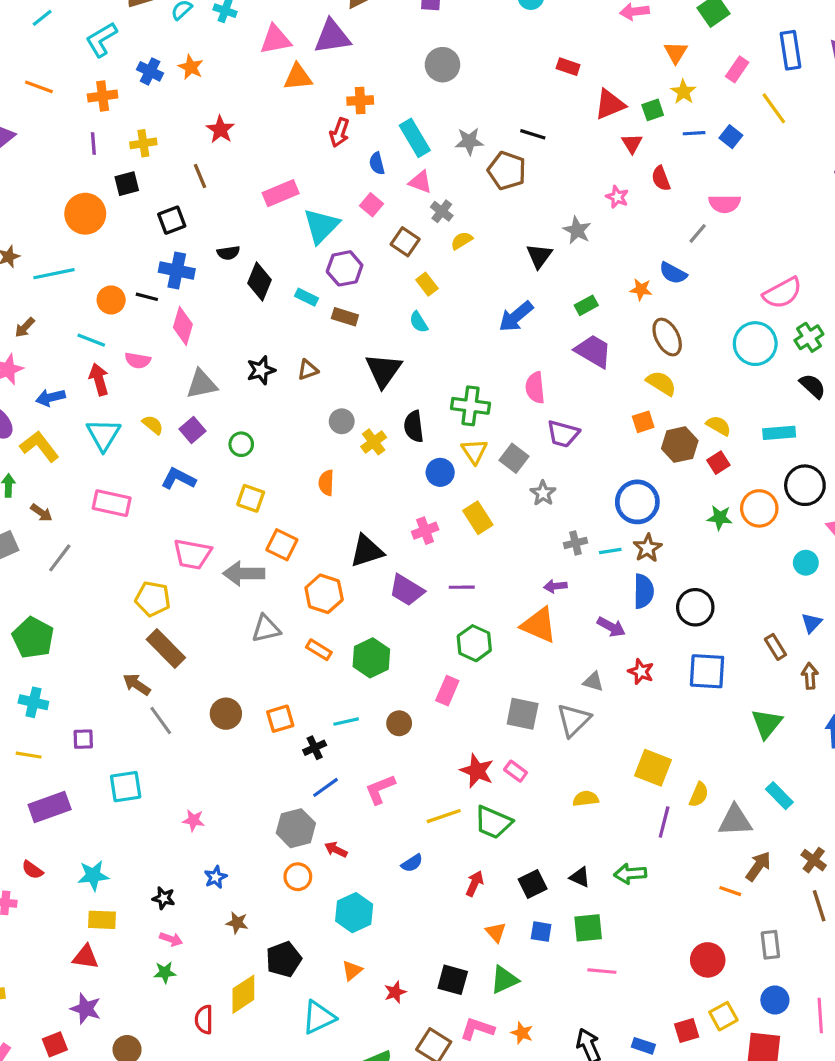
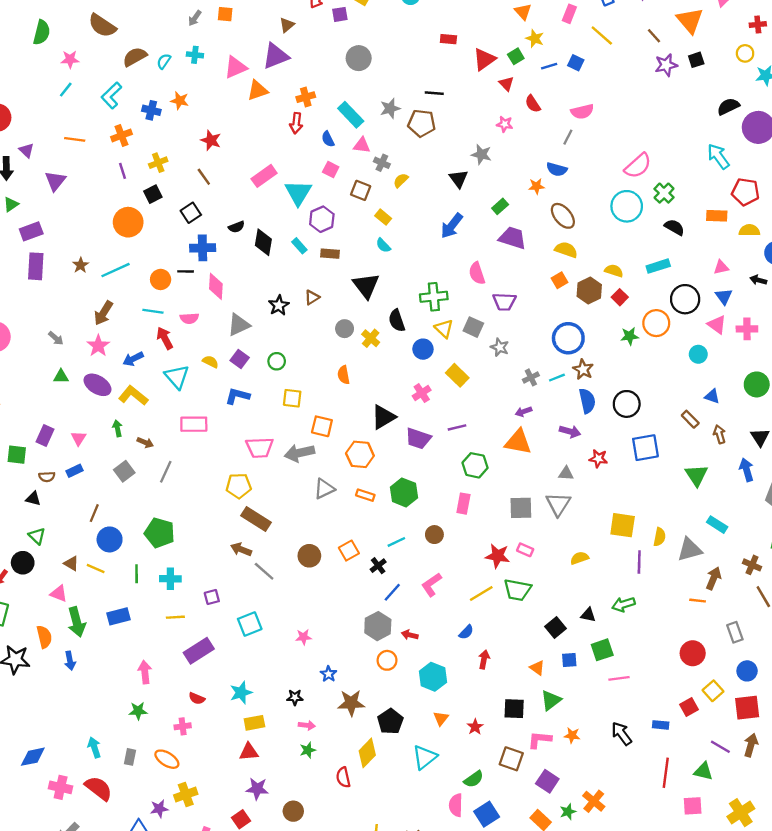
cyan rectangle: (306, 297) -> (299, 246), turned 35
brown arrow: (25, 327) -> (103, 313), size x1.5
blue triangle: (812, 623) -> (712, 396), turned -42
red arrow: (475, 883) -> (484, 659), moved
brown star: (237, 923) -> (351, 703), size x1.6

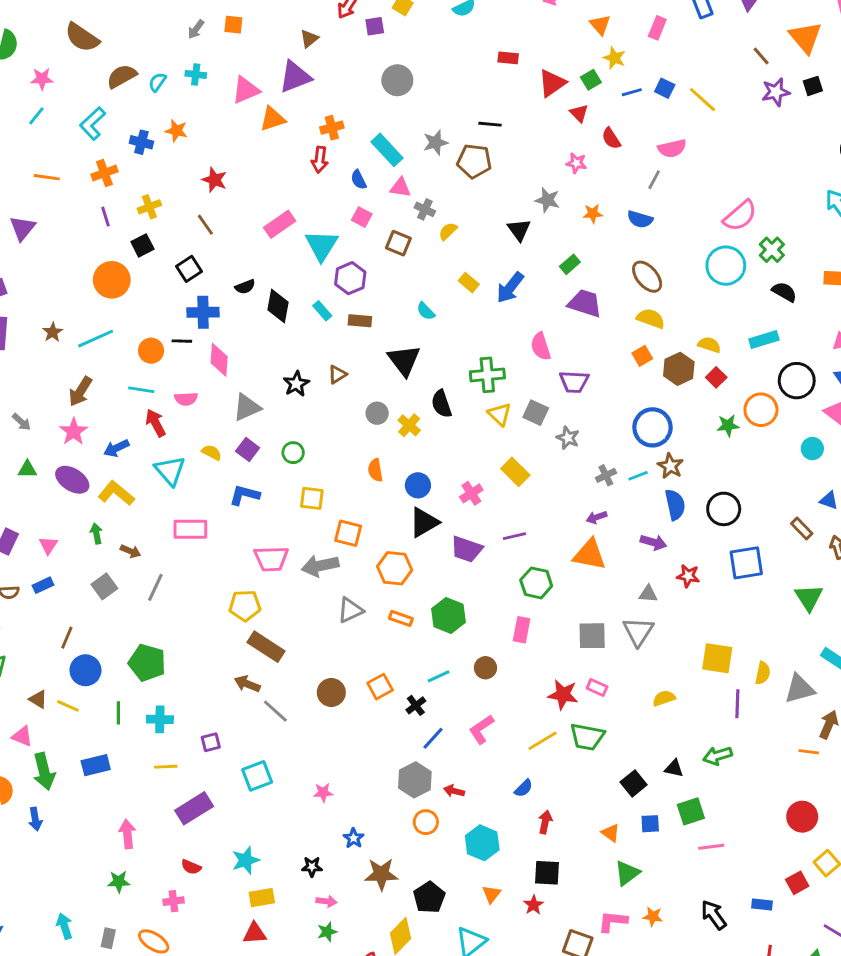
yellow line: (602, 36) -> (702, 100), moved
orange star: (536, 186) -> (593, 213), moved
yellow rectangle: (383, 217) -> (469, 283), moved
blue circle: (423, 349) -> (418, 485), moved
black square: (514, 709) -> (547, 873), moved

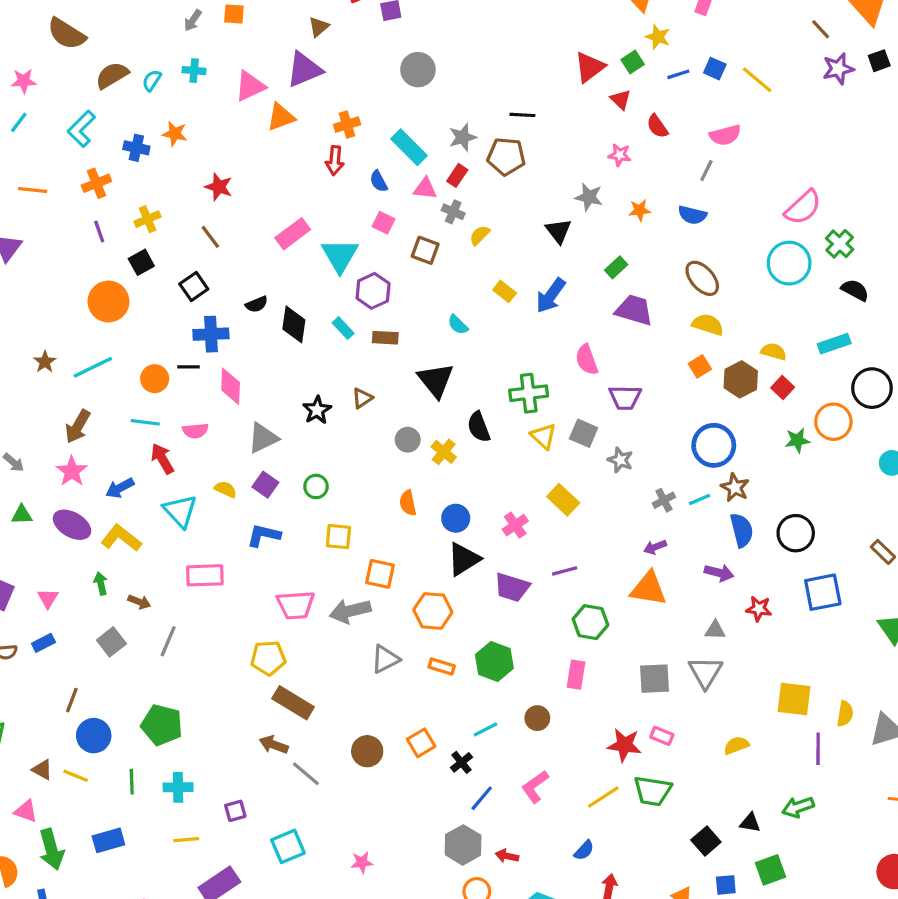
red rectangle: (508, 58) -> (457, 175), moved, turned -60

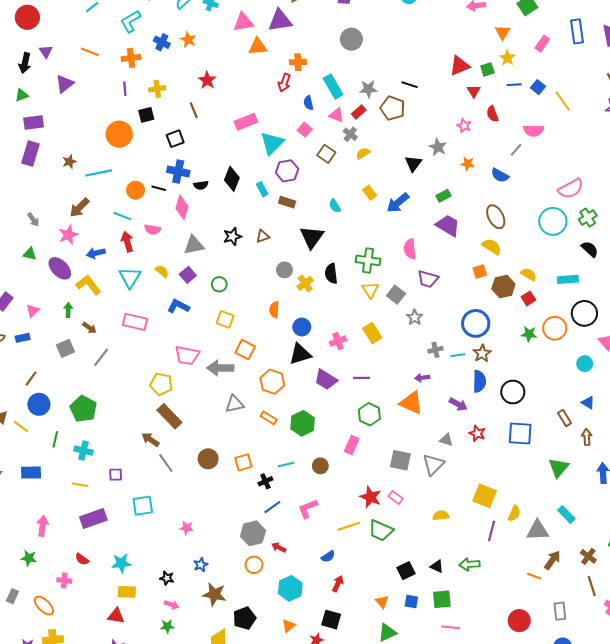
black semicircle: (257, 304) -> (201, 185), moved

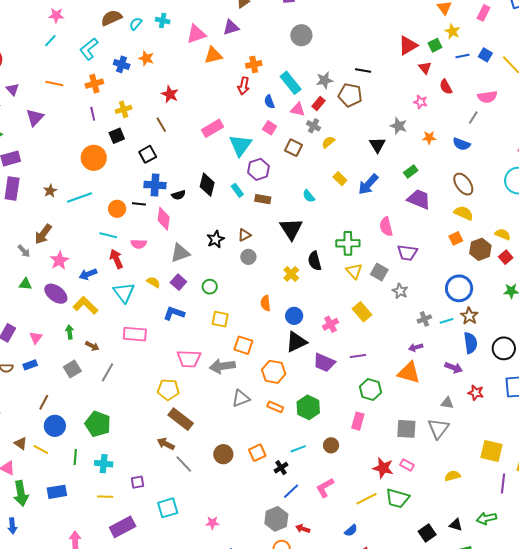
purple triangle: (280, 21) -> (231, 27), size x0.7
brown arrow: (79, 208) -> (43, 234), moved
gray circle: (284, 270) -> (248, 257), moved

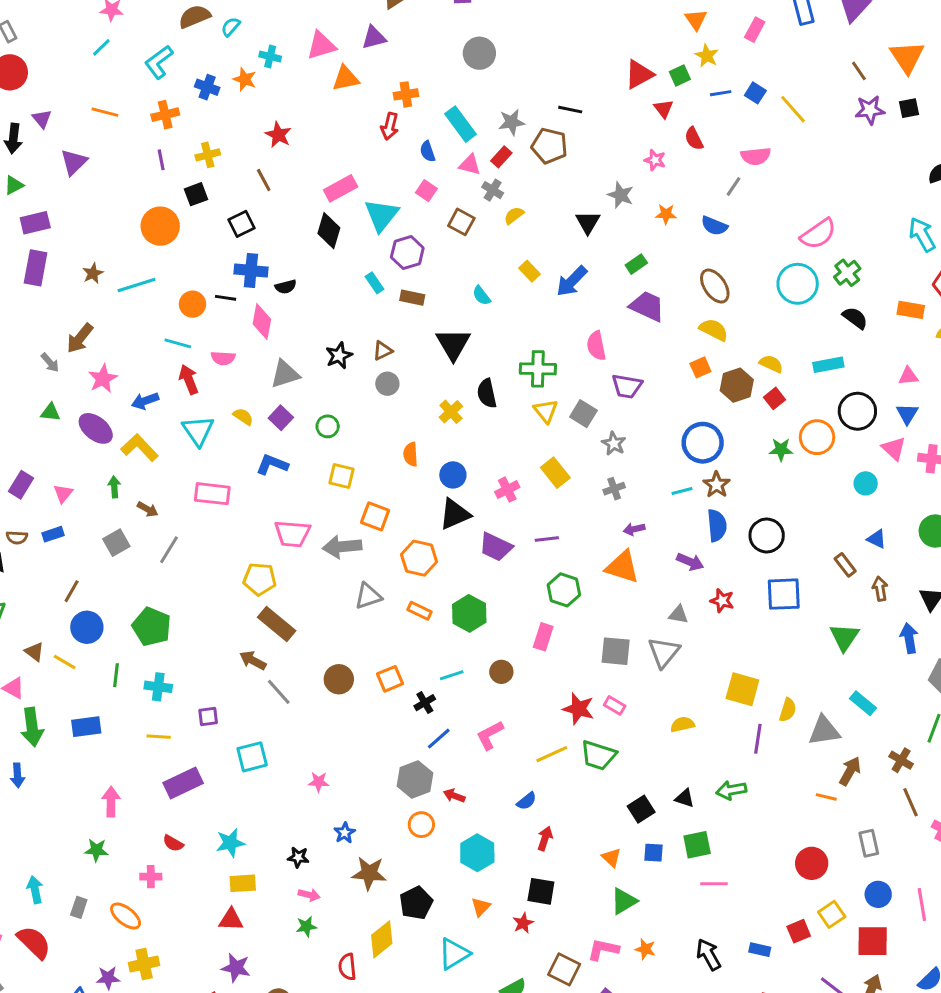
cyan cross: (163, 21) -> (270, 57), moved
black diamond: (207, 185) -> (329, 231), moved
gray cross: (424, 319) -> (614, 489), moved

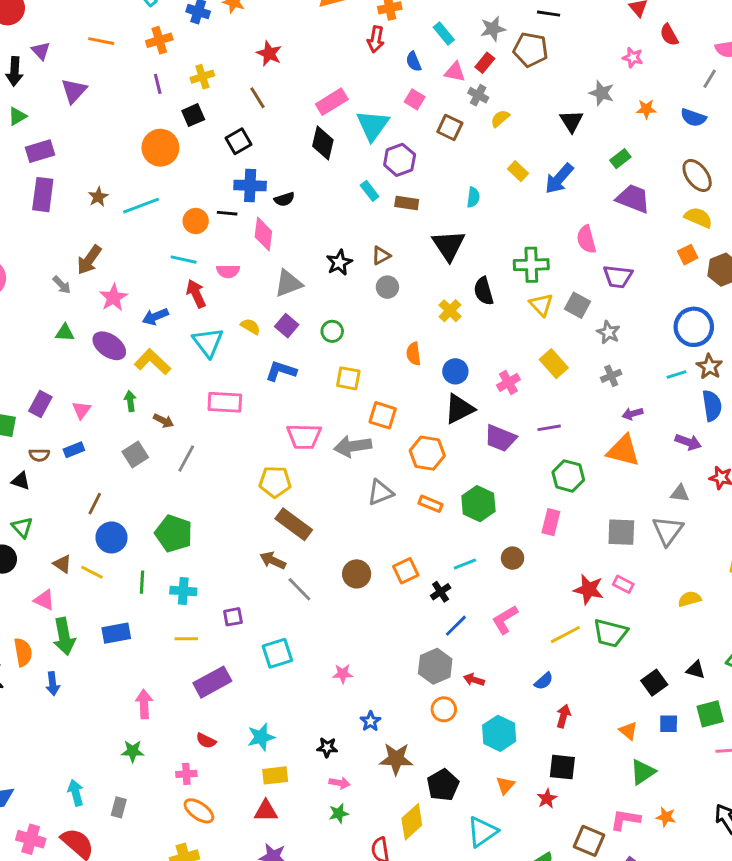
cyan rectangle: (460, 124) -> (444, 33), size x0.7
cyan semicircle: (481, 296) -> (473, 197), turned -132
orange ellipse: (126, 916) -> (199, 811), moved

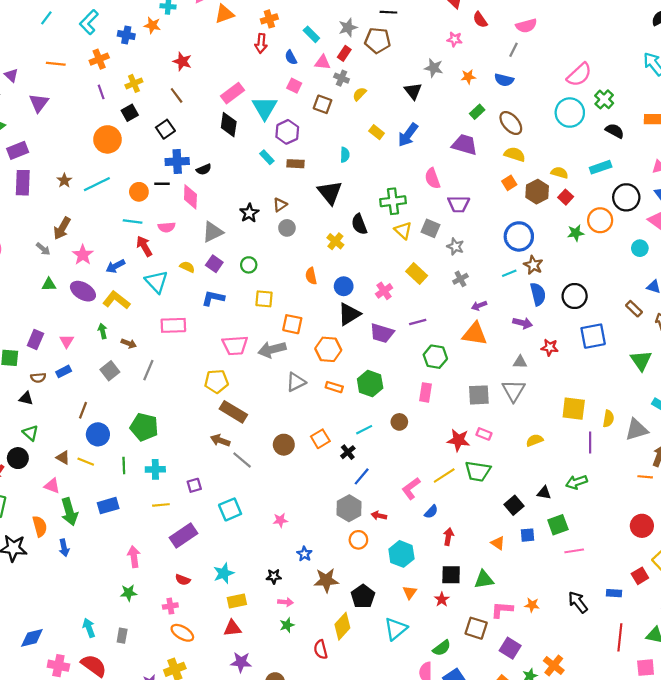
green rectangle: (620, 159) -> (477, 112), moved
pink L-shape: (505, 620) -> (411, 488), moved
green triangle: (643, 772) -> (484, 580), moved, turned 30

